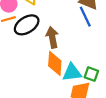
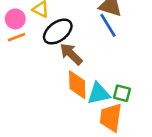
black ellipse: (27, 25) -> (58, 32), moved
brown arrow: (52, 37) -> (71, 54), turned -30

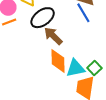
green square: (122, 93) -> (94, 68), turned 32

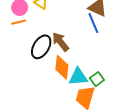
black ellipse: (43, 18) -> (41, 47), moved, turned -30

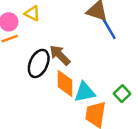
blue line: (93, 23) -> (109, 28), moved
green square: (97, 79) -> (122, 94), moved

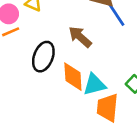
brown arrow: (60, 55) -> (80, 37), moved

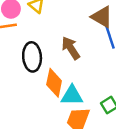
black ellipse: (43, 57) -> (32, 57), turned -40

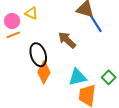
orange diamond: (54, 83) -> (44, 72), moved, turned 30

